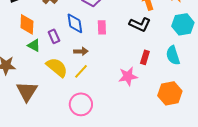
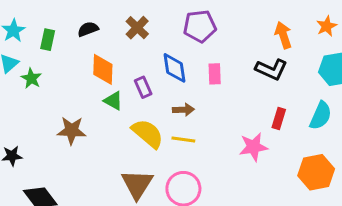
cyan semicircle: (173, 55) -> (321, 116), turned -138
yellow line: (81, 71) -> (183, 139), turned 56
brown triangle: (27, 91) -> (137, 184), moved

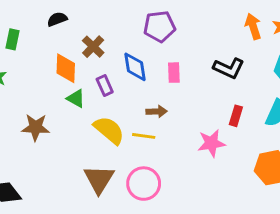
brown cross: (137, 28) -> (93, 47), moved
black semicircle: (88, 29) -> (57, 19), moved
orange arrow: (283, 35) -> (253, 26), moved
brown arrow: (183, 110) -> (157, 111), moved

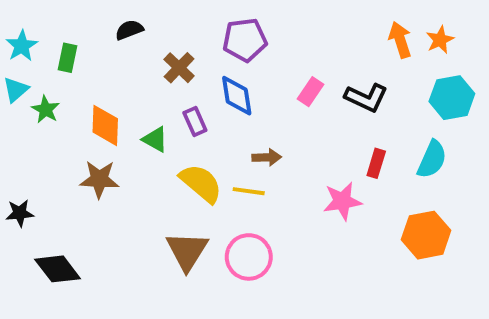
purple pentagon: (159, 26) -> (245, 40), moved
orange diamond: (66, 68) -> (105, 125), moved
pink rectangle: (174, 73) -> (310, 92), moved, turned 36

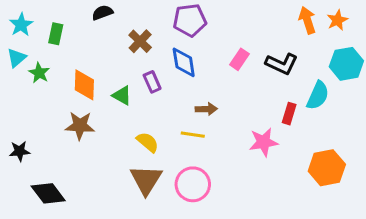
cyan semicircle: (432, 159) -> (318, 95), moved
yellow semicircle: (201, 183) -> (148, 142), moved, size x0.7

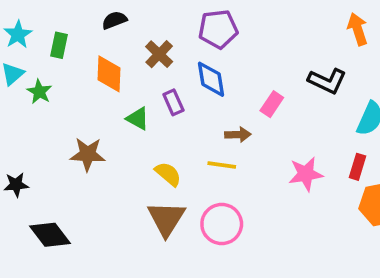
pink rectangle: (239, 59) -> (272, 104), moved
orange diamond: (84, 85) -> (109, 74), moved
red rectangle: (289, 114) -> (358, 167), moved

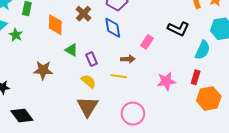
purple rectangle: (173, 102) -> (92, 59), moved
pink circle: (222, 224) -> (133, 114), moved

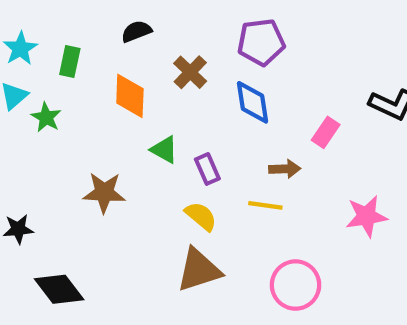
brown triangle: (87, 107) -> (199, 270), turned 40

